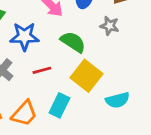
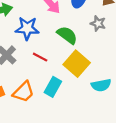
red line: (42, 70) -> (40, 57), turned 40

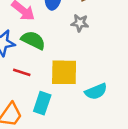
green semicircle: (67, 35) -> (33, 40), moved
yellow square: (77, 64) -> (64, 72), turned -30

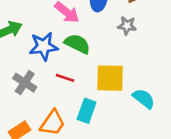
cyan semicircle: (96, 91) -> (144, 99), turned -120

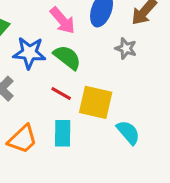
red line: (65, 78) -> (61, 94), moved
cyan rectangle: (87, 111) -> (63, 133), turned -30

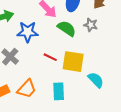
green semicircle: (67, 57) -> (67, 28), moved
cyan rectangle: (63, 133) -> (59, 91), moved

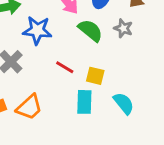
yellow square: (73, 62) -> (95, 76), size x0.6
cyan rectangle: (59, 91) -> (84, 102), moved

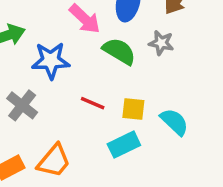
cyan rectangle: (84, 102) -> (124, 145), turned 70
cyan semicircle: (124, 103) -> (174, 122), moved

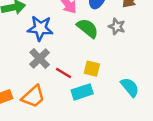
red line: (93, 103) -> (64, 73), moved
gray cross: (22, 105) -> (40, 58), moved
cyan semicircle: (174, 122) -> (130, 87), moved

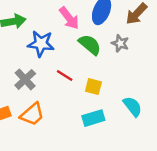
gray cross: (40, 58) -> (25, 79), moved
red line: (64, 73) -> (65, 75), moved
cyan rectangle: (82, 92) -> (93, 118), moved

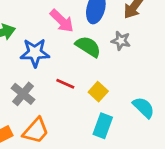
yellow square: (93, 87) -> (98, 92), turned 35
cyan rectangle: (93, 118) -> (103, 126), turned -45

